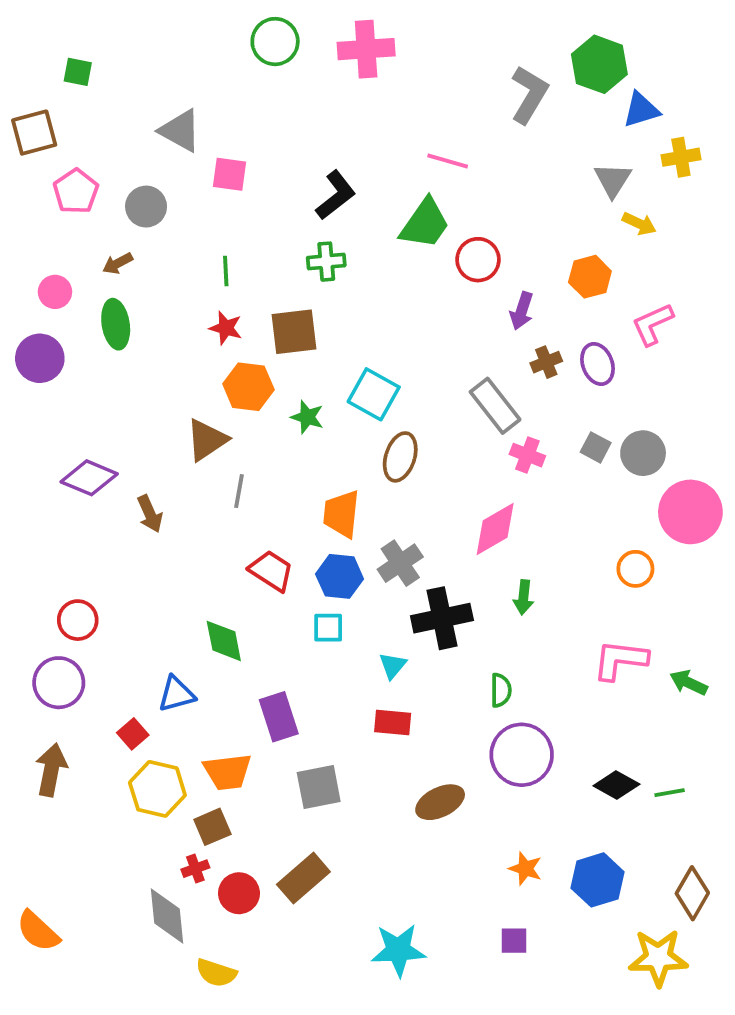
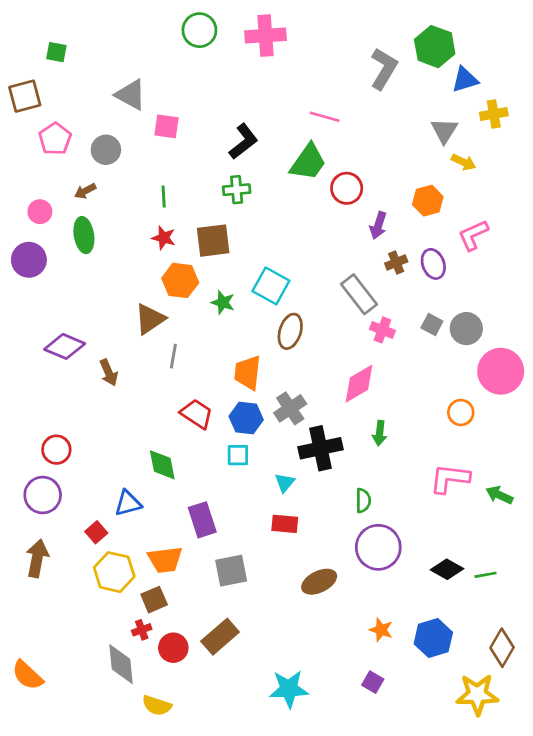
purple square: (514, 941) -> (373, 682), turned 30

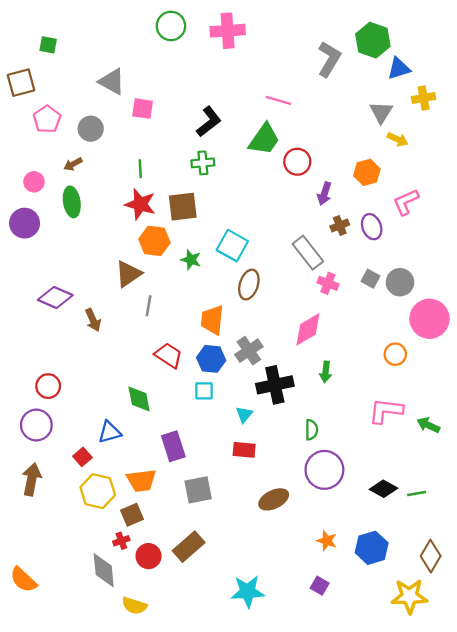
red star: (164, 238) -> (140, 204), size x1.5

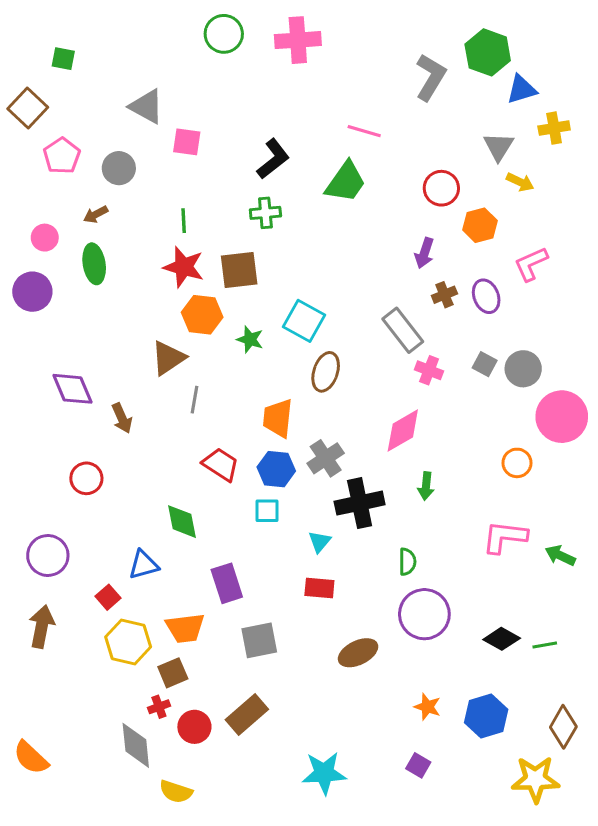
brown square: (21, 83) -> (28, 108), turned -32
red circle: (297, 162) -> (441, 188), moved
purple diamond: (55, 298) -> (73, 389), turned 44
red circle: (48, 386) -> (86, 478), moved

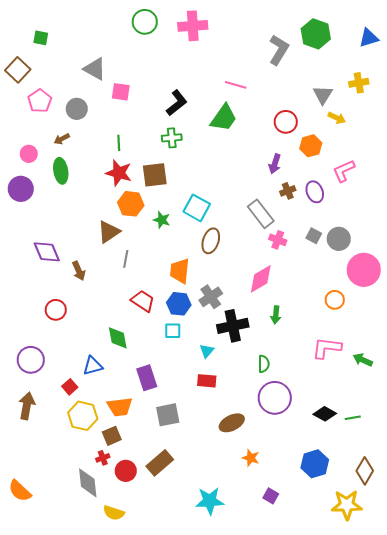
blue triangle: (522, 89) -> (369, 38), moved
orange star: (427, 707) -> (251, 458), moved

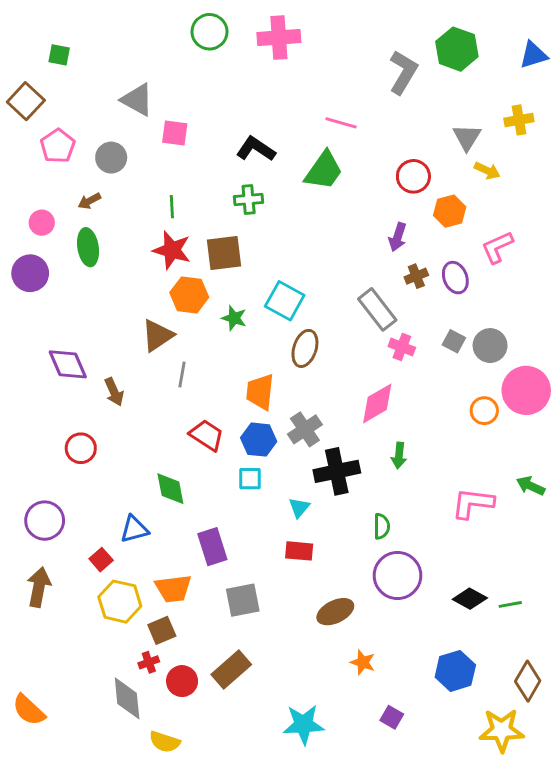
black L-shape: (177, 103) -> (256, 149), turned -108
orange circle: (335, 300) -> (484, 411), moved
green arrow: (363, 360) -> (531, 486), moved

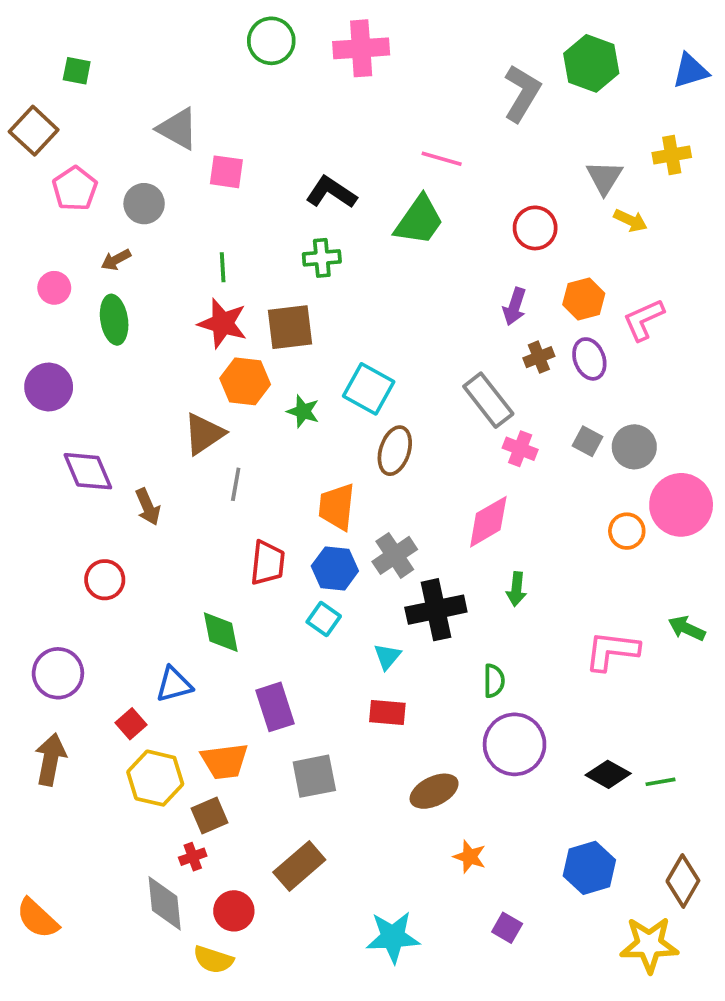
orange hexagon: (450, 211) -> (584, 299), moved
purple circle: (30, 273) -> (49, 387), moved
red trapezoid: (207, 435) -> (268, 563), turned 63
cyan square: (250, 479) -> (324, 619), turned 35
red circle: (182, 681) -> (234, 911), moved

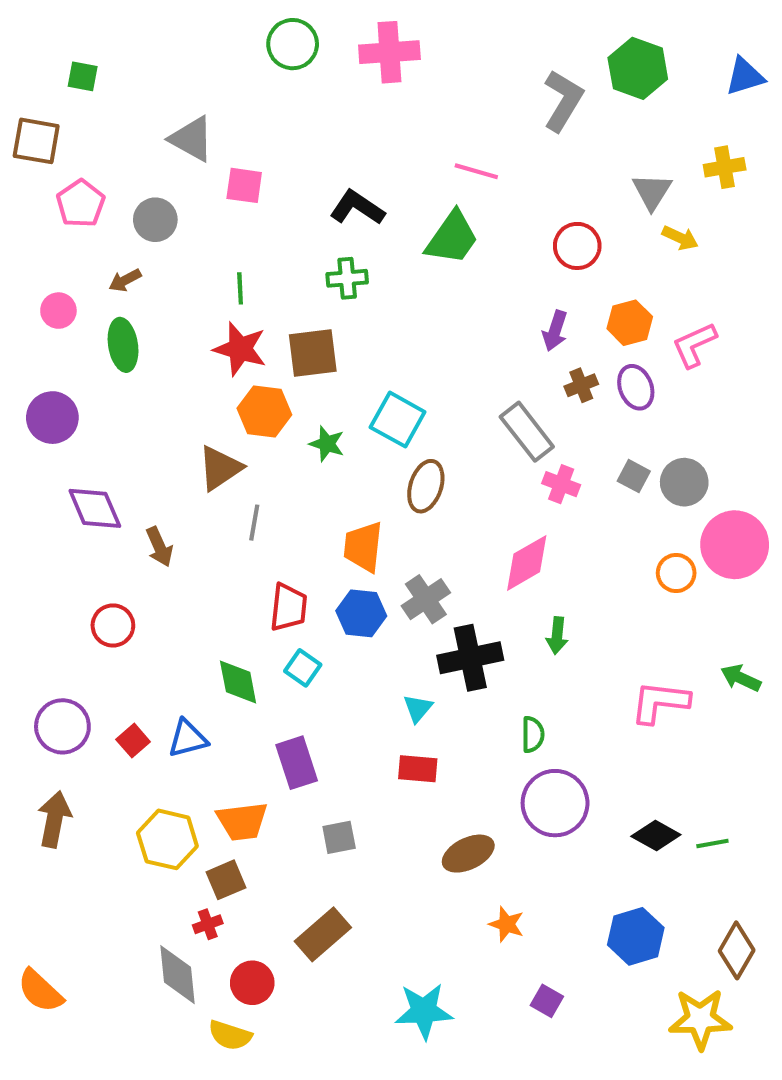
brown square: (34, 131) -> (36, 141), turned -33
cyan square: (324, 619) -> (303, 668), moved
red square: (131, 724) -> (133, 741), moved
gray square: (314, 776) -> (339, 837), size x0.7

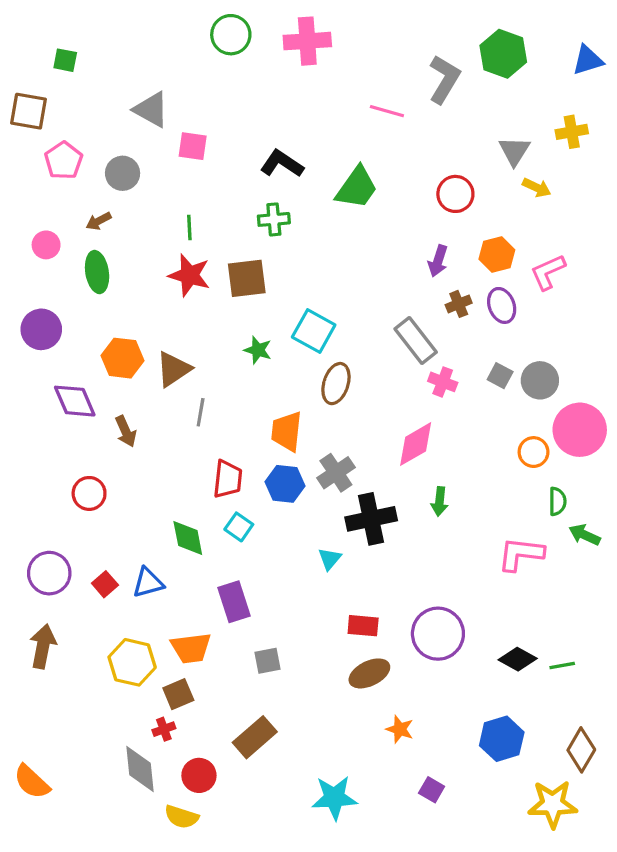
pink line: (476, 171) -> (387, 111), moved
orange hexagon: (264, 411) -> (123, 358), moved
green semicircle: (533, 734) -> (557, 501), moved
red rectangle: (418, 769) -> (363, 626), moved

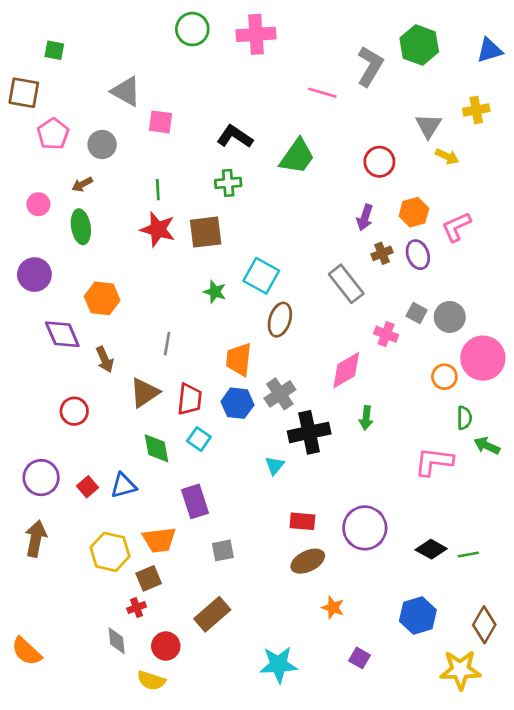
brown triangle: (173, 369) -> (145, 393), moved
pink cross: (443, 382) -> (386, 334), moved
gray diamond: (140, 769) -> (117, 641), size x0.7

